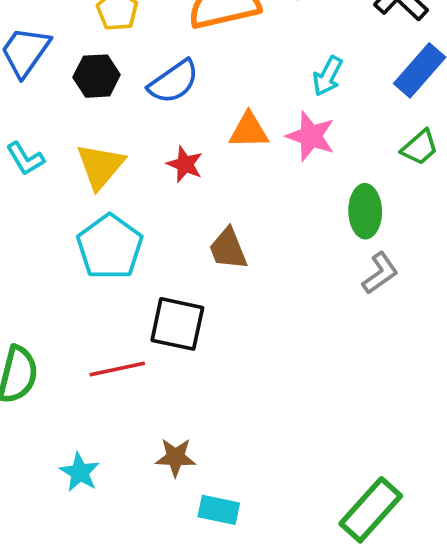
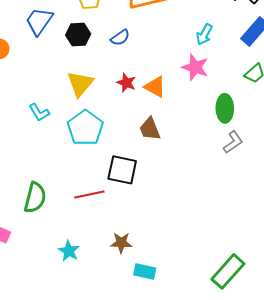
blue semicircle: (174, 82) -> (120, 38), size x0.7
orange triangle: (249, 130) -> (155, 87), moved, turned 30
cyan L-shape: (25, 159) -> (39, 112), moved

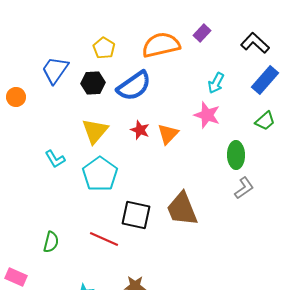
blue semicircle: (120, 38) -> (134, 86), size x1.8
orange triangle: (155, 87) -> (168, 134), turned 45
brown trapezoid: (150, 129) -> (182, 209), moved, size x1.5
red line: (89, 195) -> (104, 239), turned 36
green semicircle: (35, 198) -> (51, 242), size x0.7

